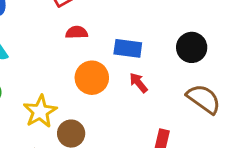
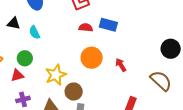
black circle: (192, 47) -> (171, 49), moved
blue rectangle: (128, 48) -> (108, 25), moved

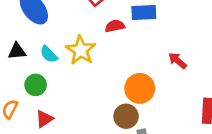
green circle: (25, 58) -> (36, 85), moved
orange circle: (92, 58) -> (140, 88), moved
yellow star: (56, 75) -> (81, 50), moved

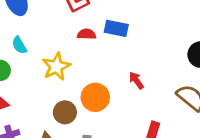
yellow star: (81, 50) -> (56, 67), moved
brown circle: (126, 116) -> (65, 112), moved

